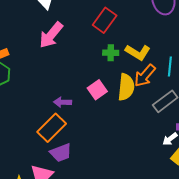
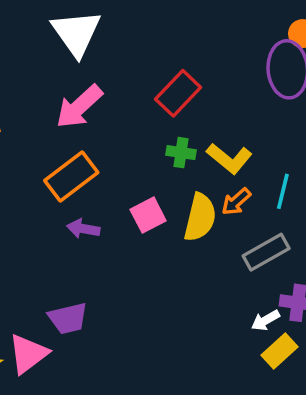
orange arrow: (145, 76) -> (236, 202), size x0.7
orange rectangle: (52, 128) -> (71, 177), moved

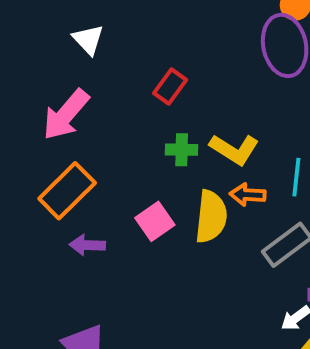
white triangle: (76, 33) -> (88, 40), moved, size x0.6
red rectangle: (178, 93) -> (170, 86), size x0.7
orange arrow: (236, 202) -> (248, 195), turned 52

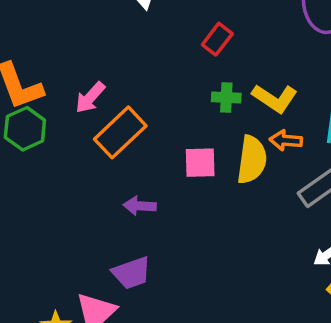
pink arrow: (66, 115) -> (90, 98), moved, size x0.7
pink square: (155, 221) -> (200, 163), turned 32
purple arrow: (87, 245) -> (140, 206), moved

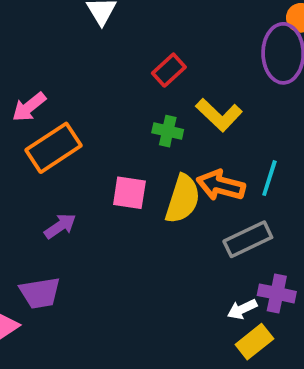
yellow L-shape: (275, 98) -> (219, 115), moved
orange arrow: (286, 140) -> (221, 185), size x1.4
purple arrow: (140, 206) -> (60, 226), turned 132

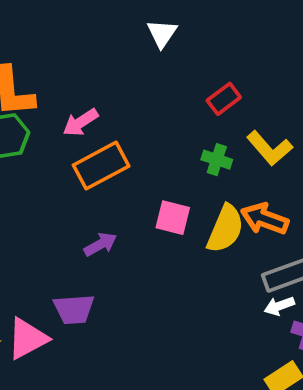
white arrow: (242, 309) -> (279, 306), moved

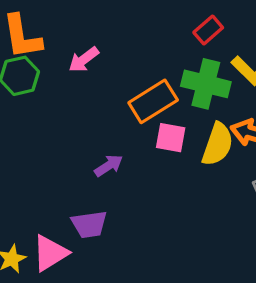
green cross: (217, 160) -> (206, 84), size x1.8
orange rectangle: (101, 166) -> (153, 101), moved

